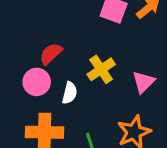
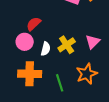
yellow cross: (101, 69) -> (67, 45), moved

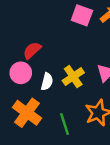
orange cross: (30, 74) -> (27, 113), turned 35

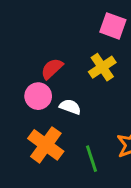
yellow cross: (73, 77) -> (102, 67), moved
white semicircle: (47, 82) -> (70, 107), turned -84

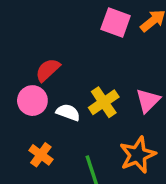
yellow cross: (102, 67) -> (104, 102), moved
orange cross: (46, 145) -> (41, 155), size x0.6

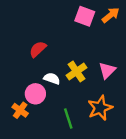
pink circle: (32, 101) -> (35, 94), moved
orange cross: (41, 155) -> (20, 110), moved

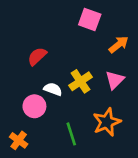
orange arrow: (111, 15) -> (119, 44), moved
orange cross: (20, 110) -> (19, 140), moved

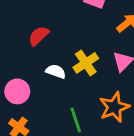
pink circle: (34, 106) -> (17, 91), moved

